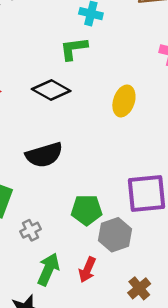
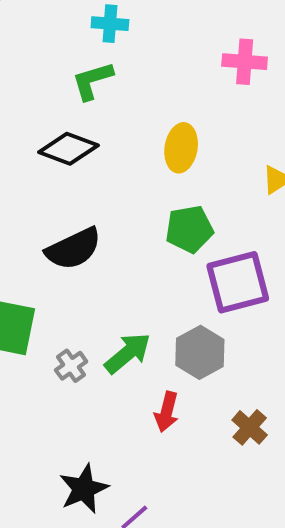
green pentagon: (87, 210) -> (189, 229), moved
green arrow: (48, 269) -> (128, 353), moved, turned 36

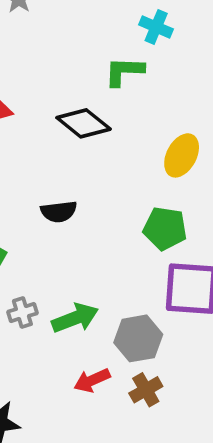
black semicircle: (74, 249) -> (59, 212), size x0.7
red arrow: (167, 412) -> (92, 380), turned 33
brown cross: (250, 427) -> (146, 390), moved

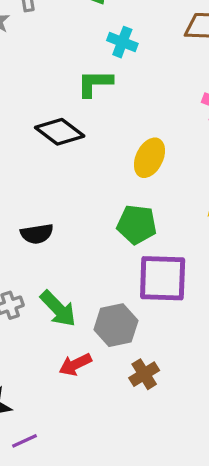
black semicircle: (59, 212) -> (37, 234), moved
green arrow: (75, 318) -> (58, 309), turned 69
brown cross: (146, 390) -> (144, 374), moved

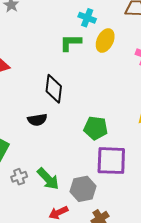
black diamond: (60, 132) -> (54, 89), moved, turned 60
yellow ellipse: (149, 158) -> (105, 41), moved
black semicircle: (37, 234) -> (37, 120), moved

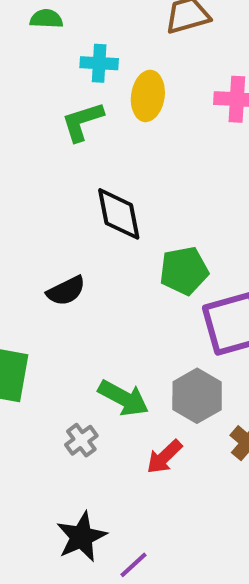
black diamond: (54, 89) -> (119, 214), moved
gray cross: (19, 177) -> (81, 440), moved

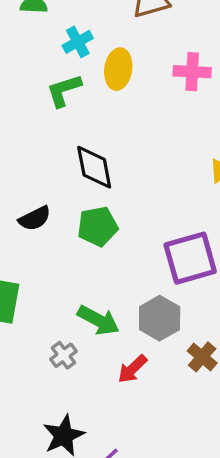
cyan cross: (99, 63) -> (78, 42), turned -32
green pentagon: (184, 271) -> (98, 226), moved
black semicircle: (66, 291) -> (35, 218), moved

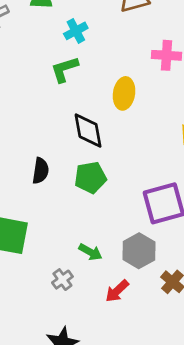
yellow ellipse: (118, 69) -> (124, 93), moved
black semicircle: (35, 218) -> (41, 171), turned -55
green arrow: (98, 320) -> (90, 252), size x0.7

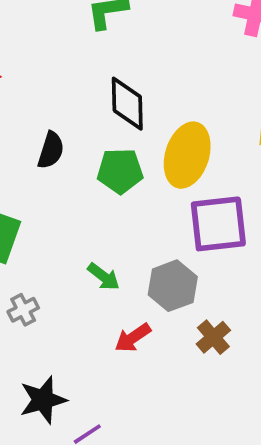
yellow ellipse: (124, 93) -> (187, 155), moved, size x1.4
gray cross: (62, 280) -> (23, 310), moved

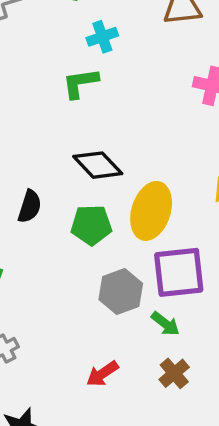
black diamond: (127, 104) -> (98, 165), turned -42
green arrow: (104, 277) -> (165, 324), moved
gray hexagon: (173, 286) -> (121, 291), moved

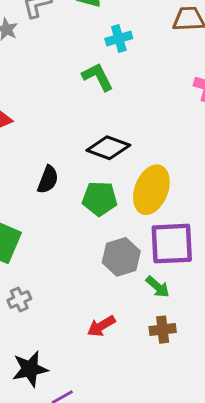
green L-shape: (80, 83) -> (98, 77), turned 68
black diamond: (98, 165) -> (108, 148), turned -30
brown cross: (174, 373) -> (163, 330), turned 30

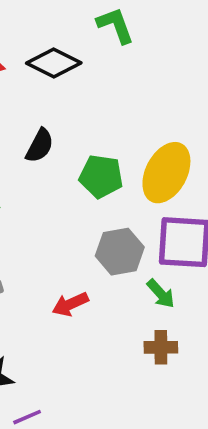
black diamond: (108, 148) -> (54, 63), moved
red arrow: (101, 326) -> (70, 304), moved

